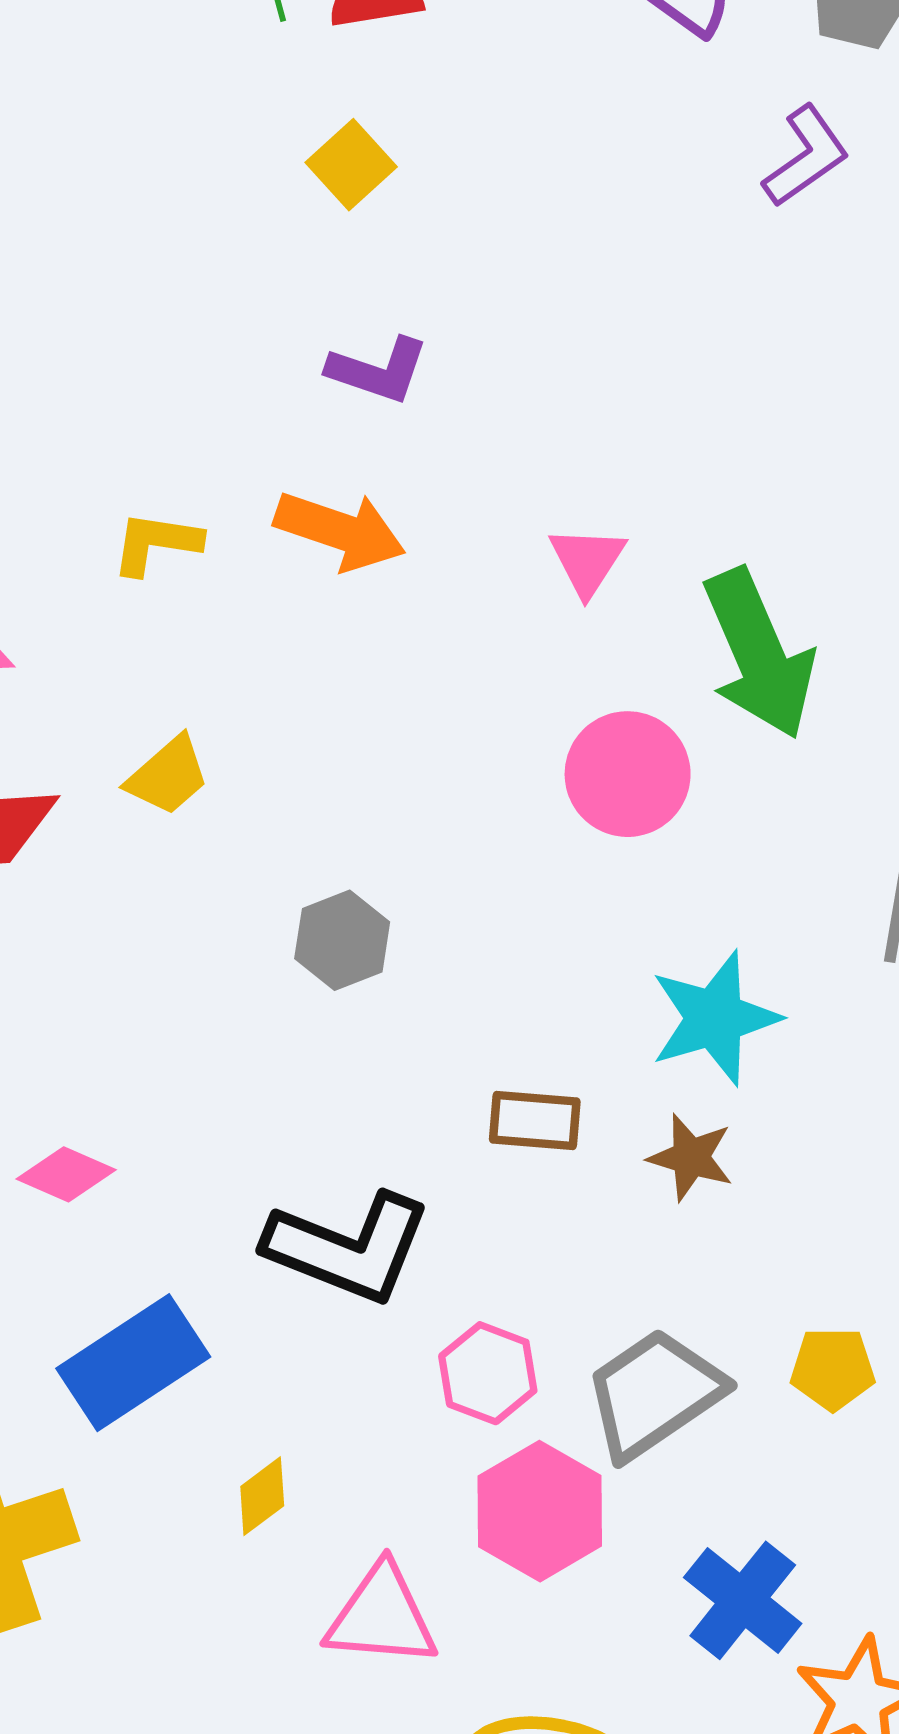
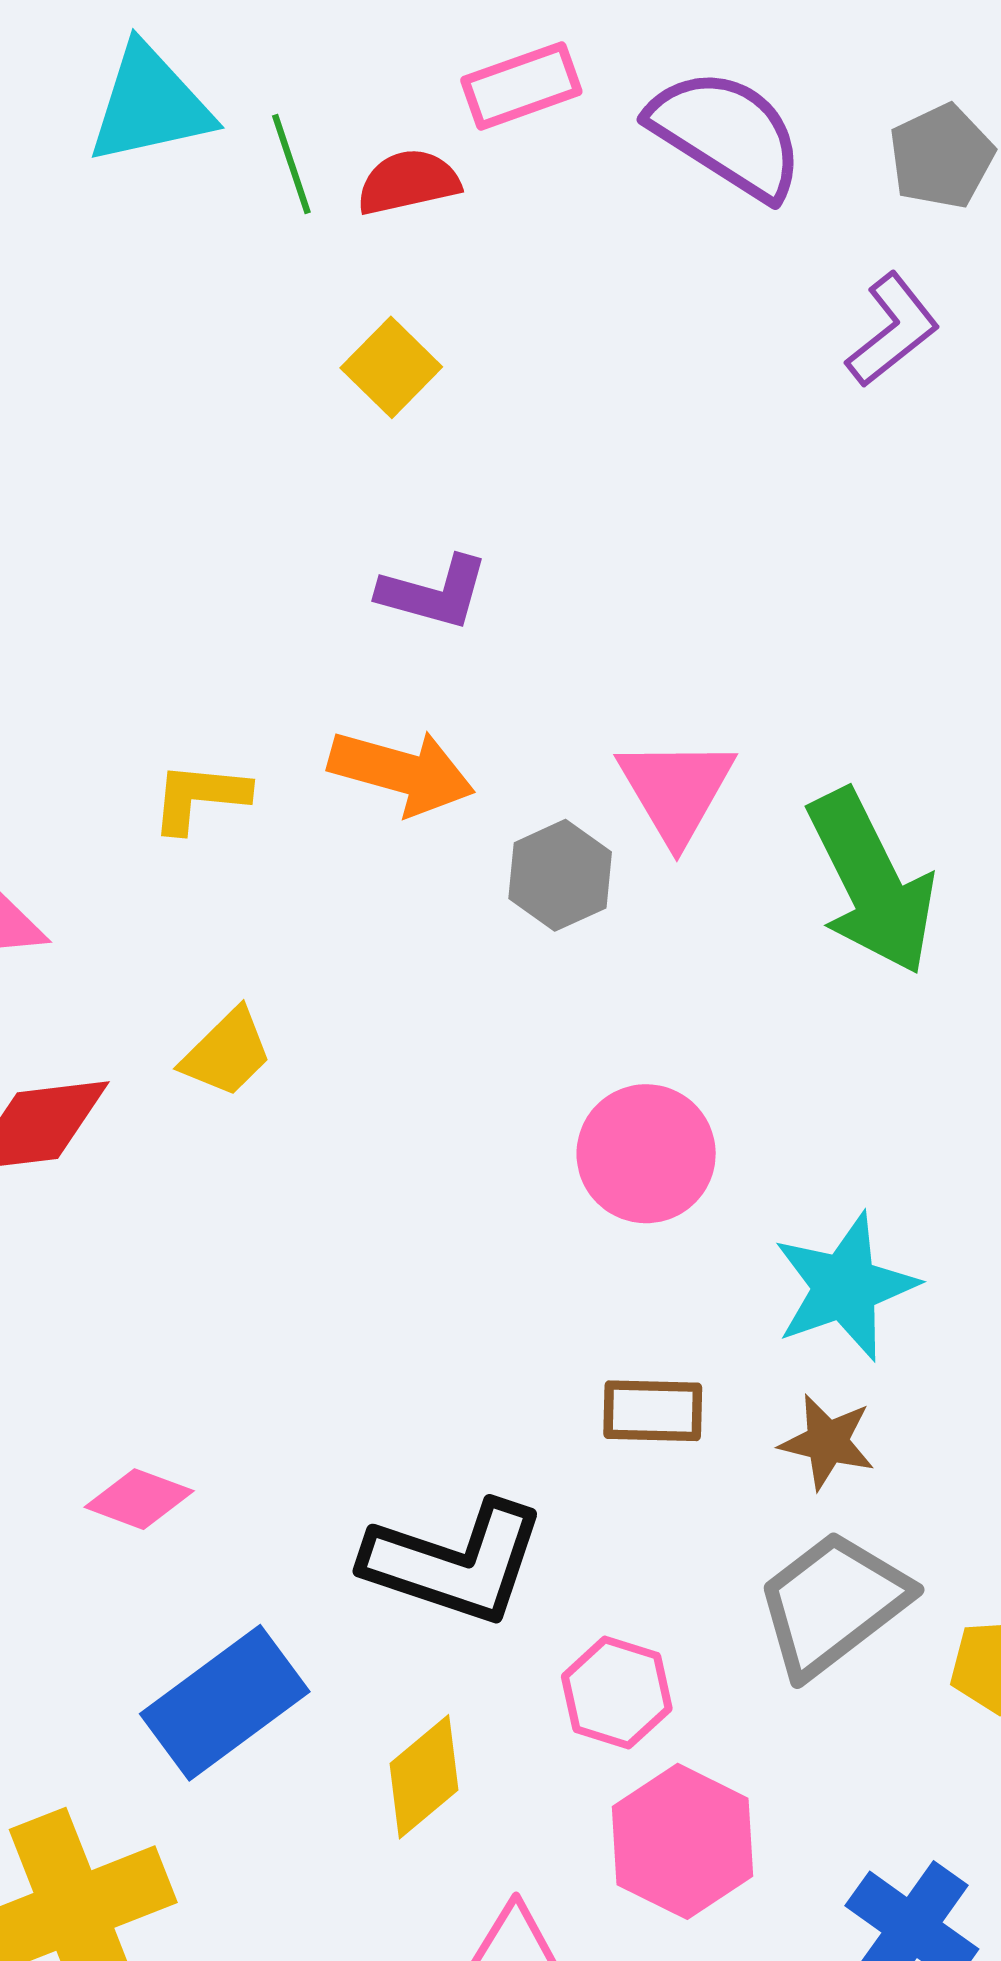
pink triangle: (587, 561) -> (676, 790), size x1.4
pink circle: (628, 774) -> (646, 1154), moved
gray hexagon: (342, 940) -> (560, 875), moved
gray trapezoid: (654, 1394) -> (833, 1604), moved
yellow diamond: (262, 1496) -> (424, 1777), moved, size x1.4

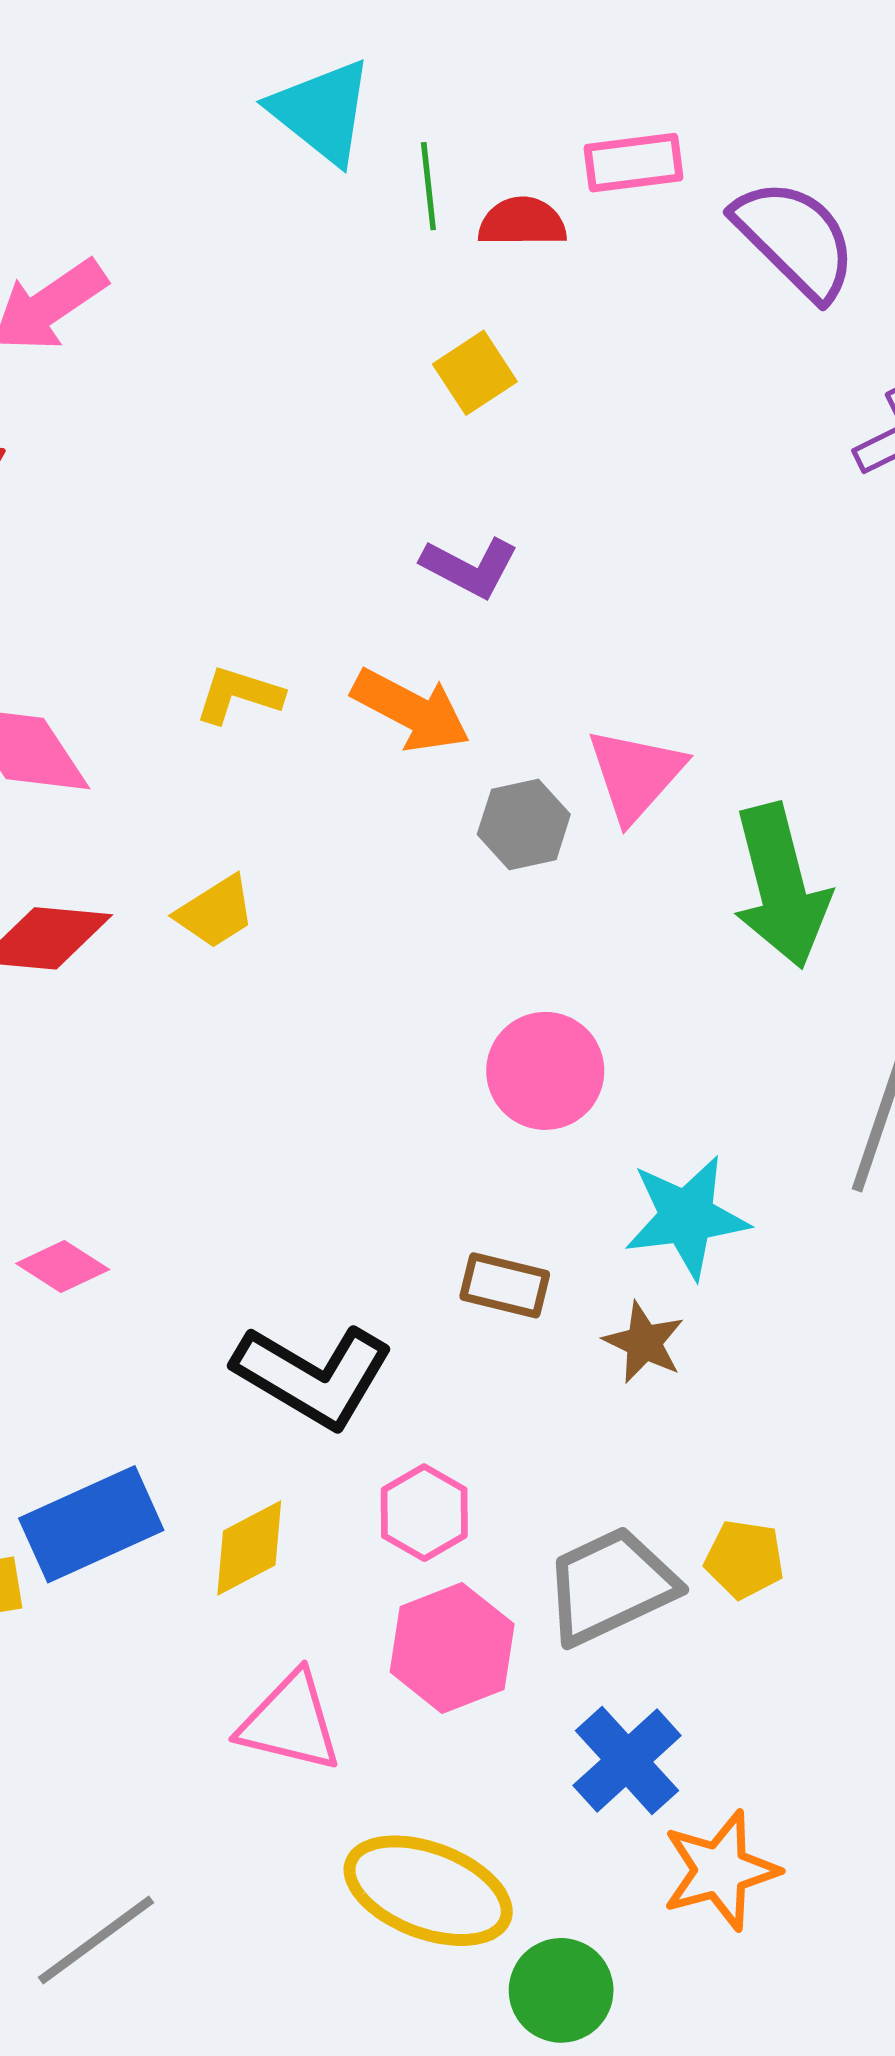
cyan triangle: (150, 105) -> (322, 111), turned 39
gray trapezoid: (833, 1604) -> (610, 1586), moved
blue rectangle: (225, 1703) -> (91, 1524), moved

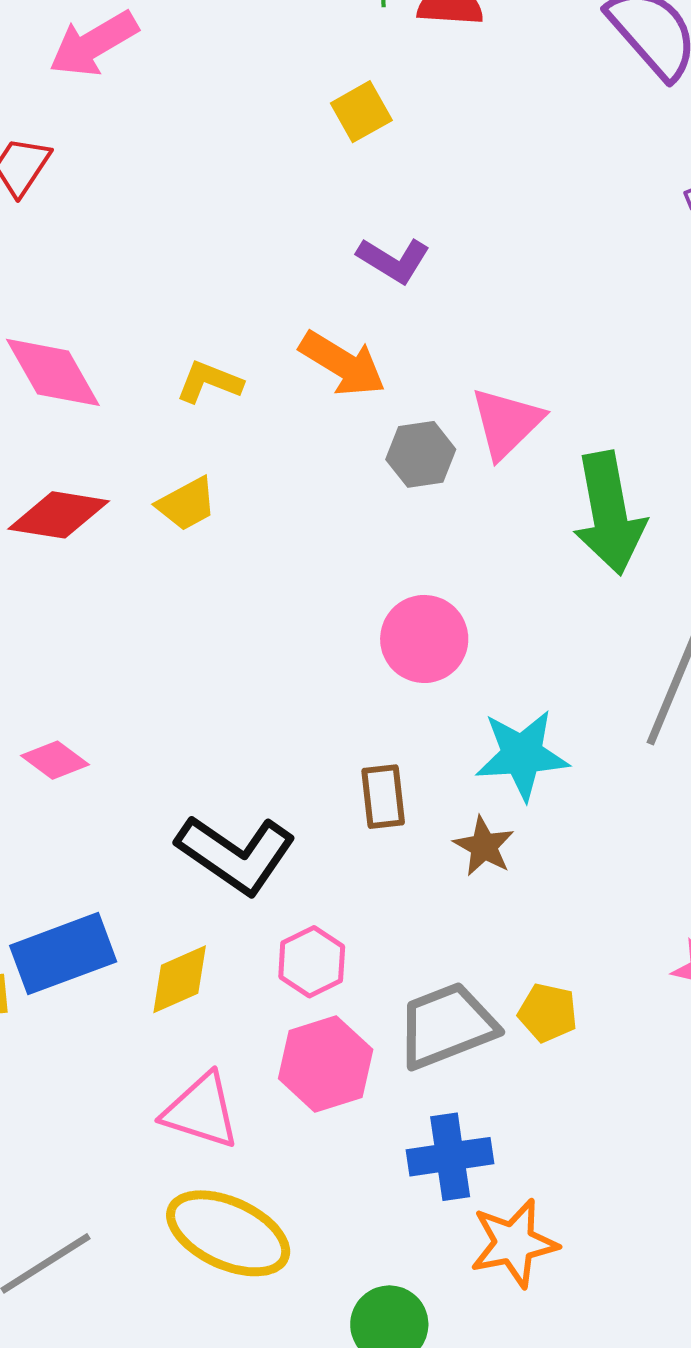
yellow square: (475, 373) -> (361, 112), moved
yellow L-shape: (239, 695) -> (209, 382), moved
brown rectangle: (505, 1285) -> (383, 797), turned 66
blue cross: (627, 1761) -> (450, 1157), turned 30
yellow ellipse: (428, 1891) -> (228, 1233), moved

